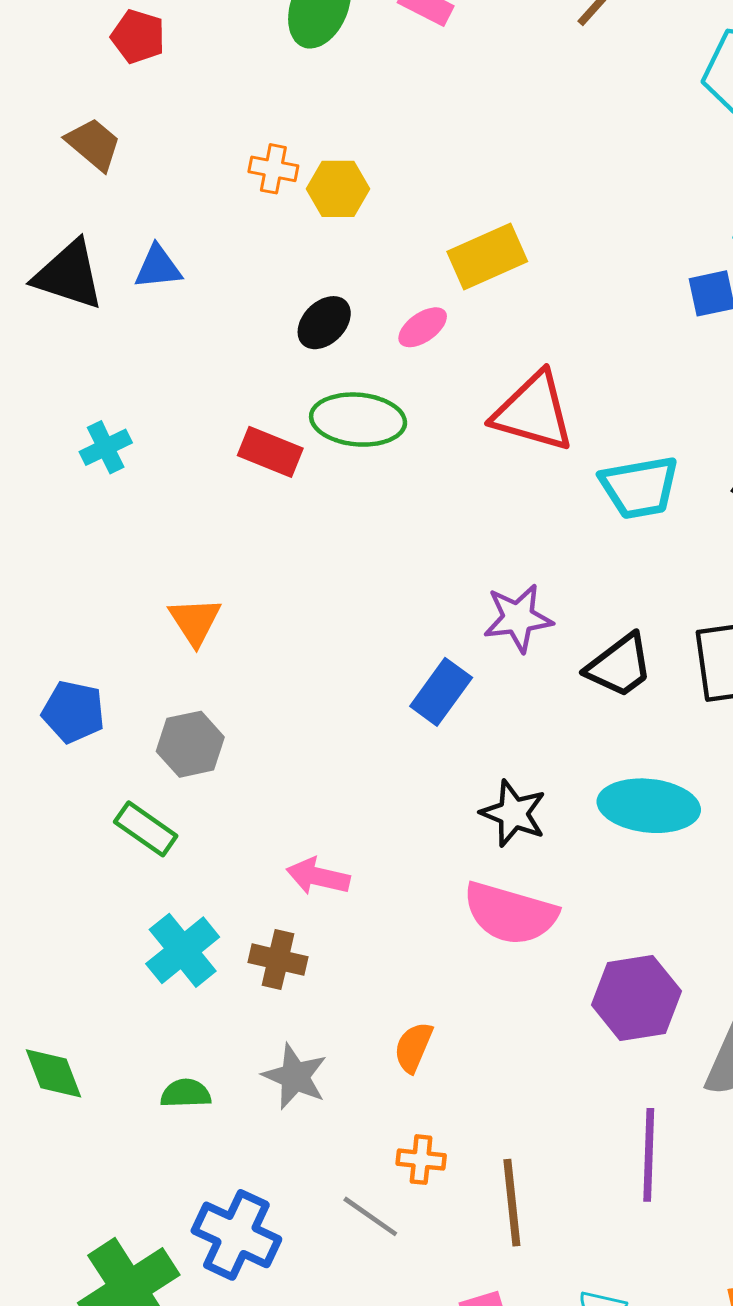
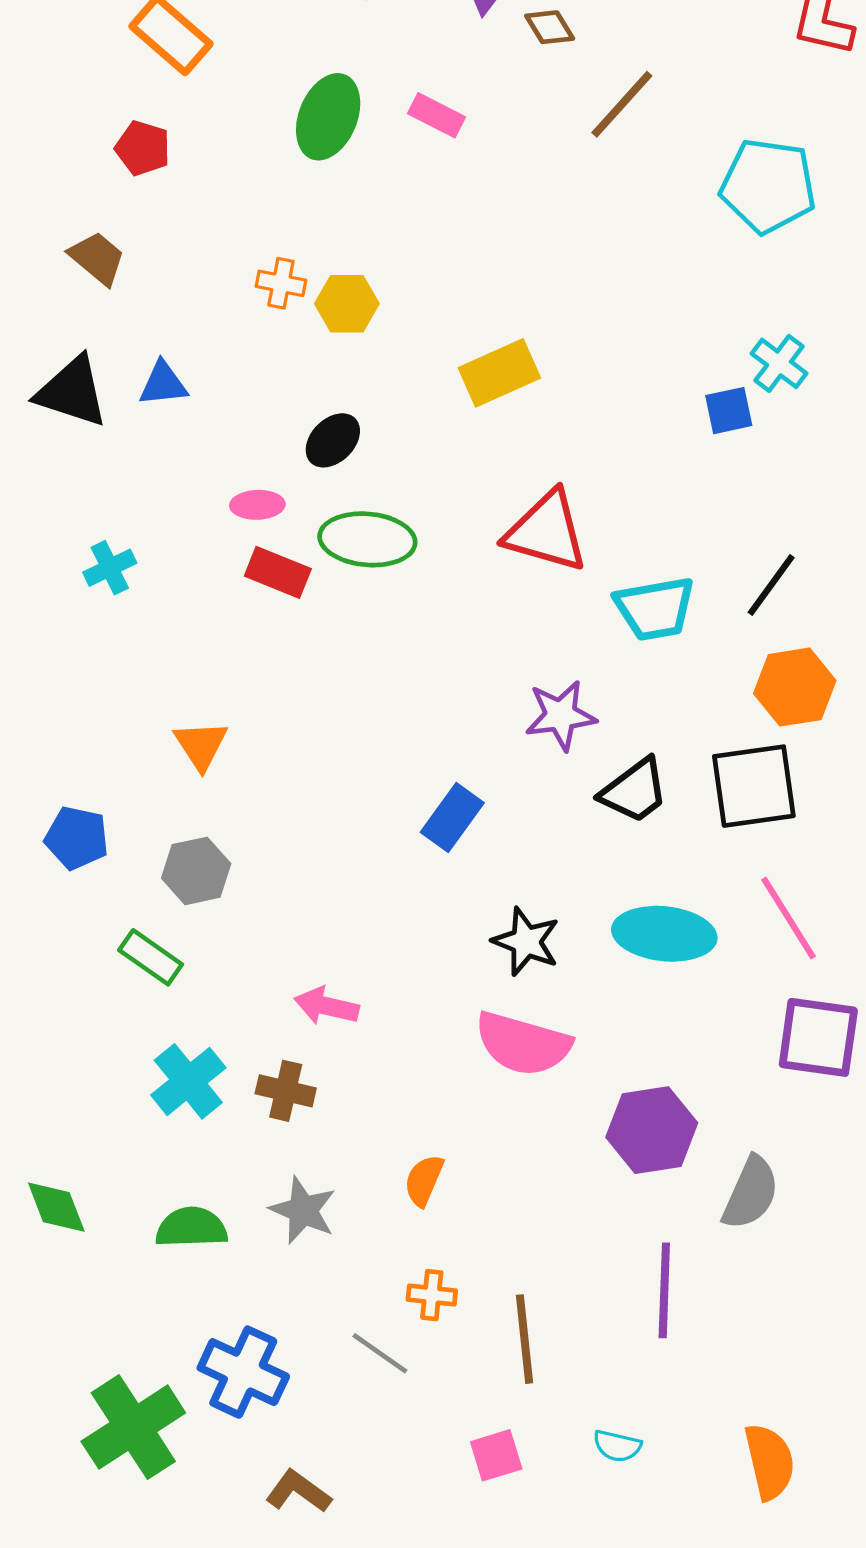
pink ellipse: (423, 327) -> (257, 505), moved, turned 33
purple star: (518, 618) -> (561, 715), moved
green semicircle: (186, 1093) -> (191, 1228), size x1.4

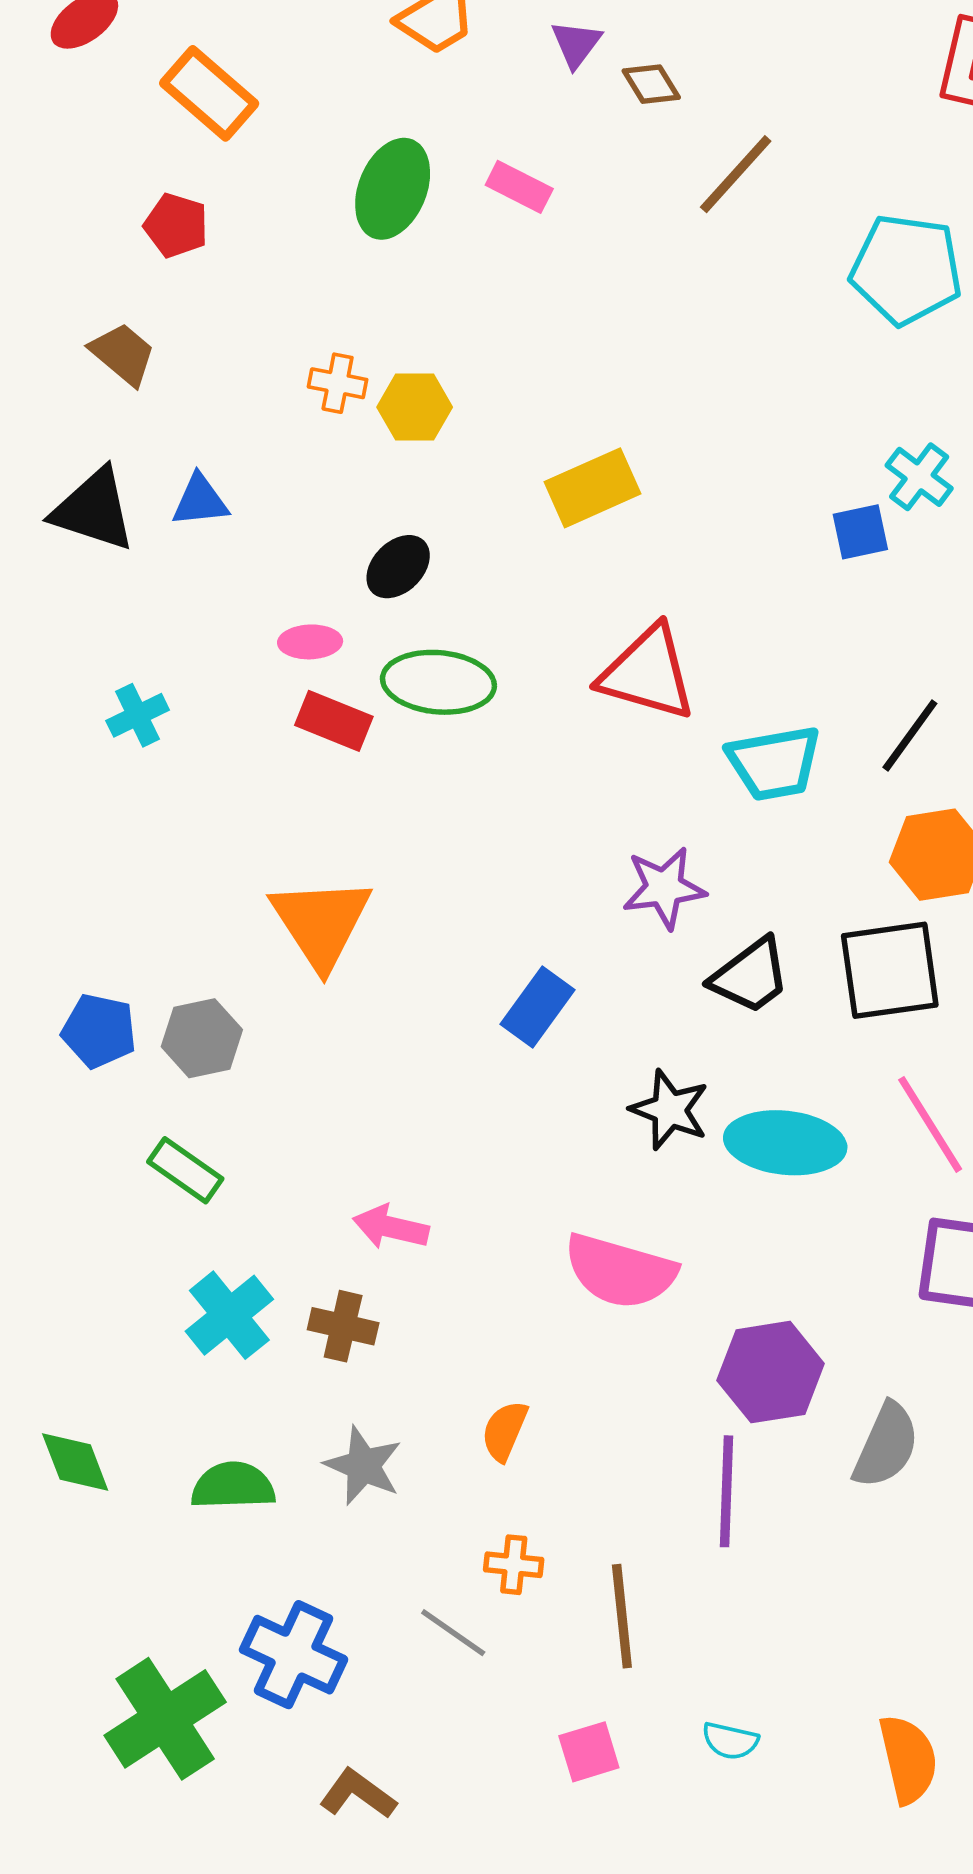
orange triangle: (201, 745) -> (321, 923), moved, size x1.6
gray hexagon: (196, 871) -> (202, 1038), moved
black star: (526, 942) -> (670, 1110), moved
purple line: (664, 1290) -> (727, 1491), moved

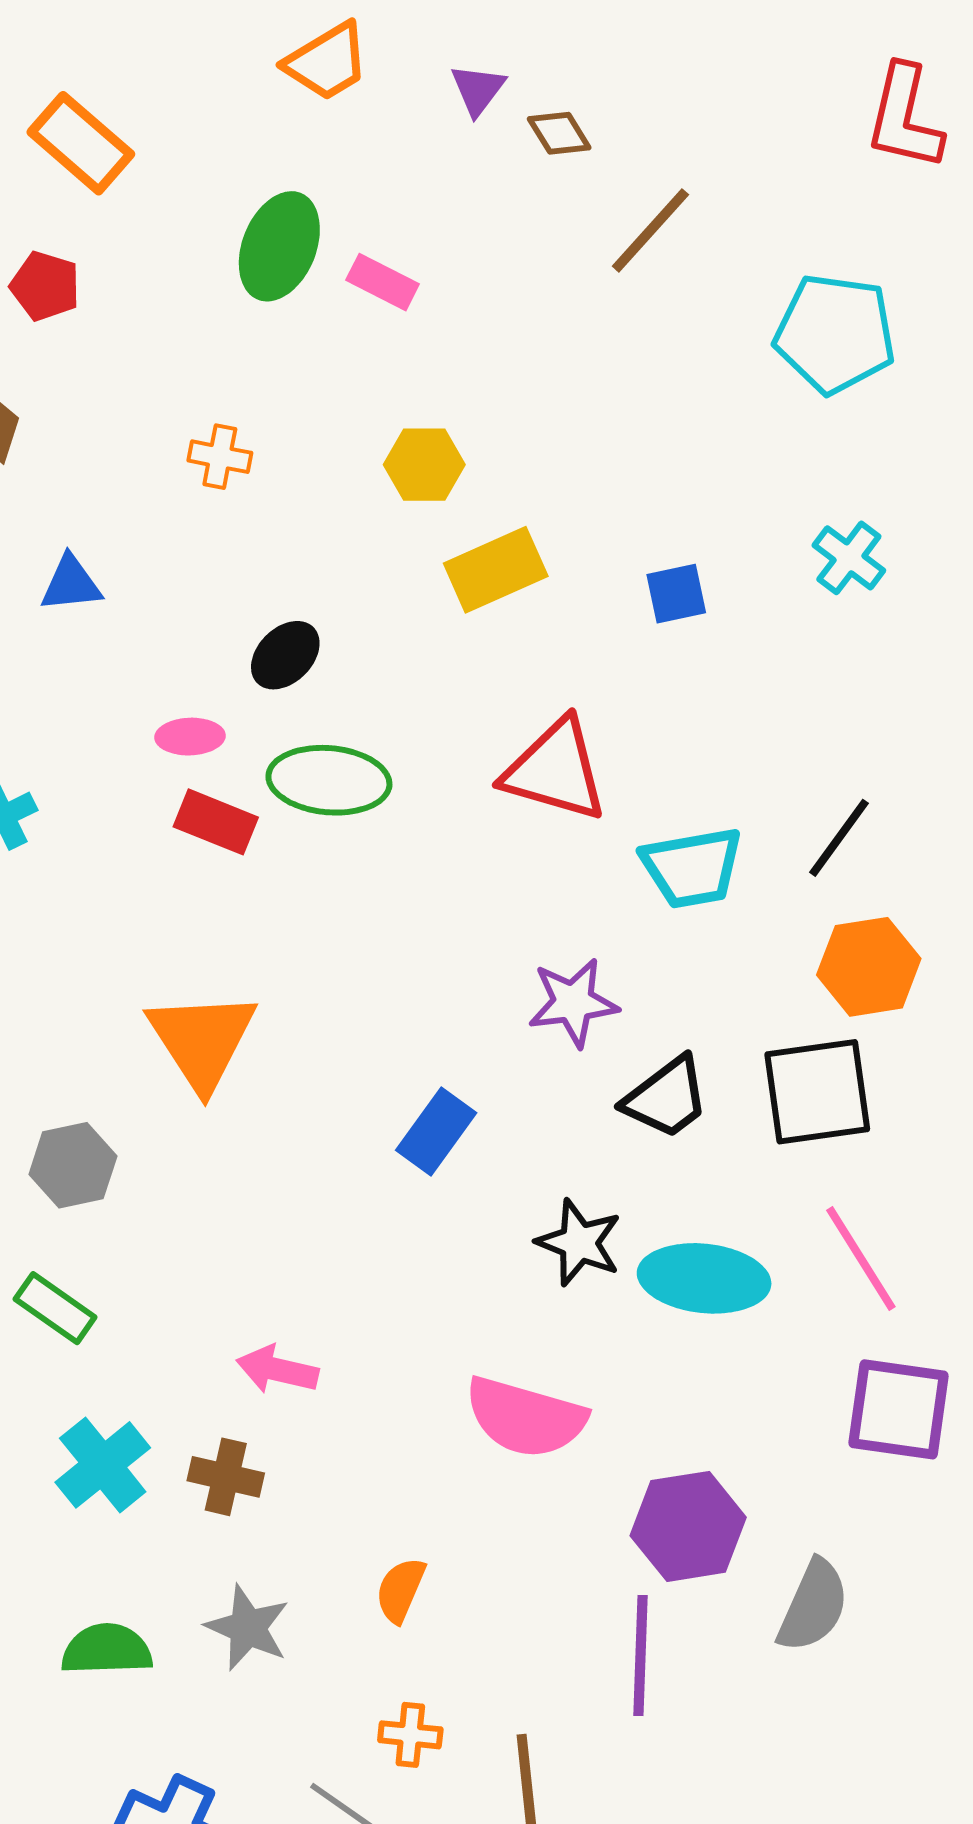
pink rectangle: (519, 187) -> (383, 282), moved
yellow hexagon: (415, 407) -> (424, 465), moved
blue square: (860, 532) -> (676, 594), moved

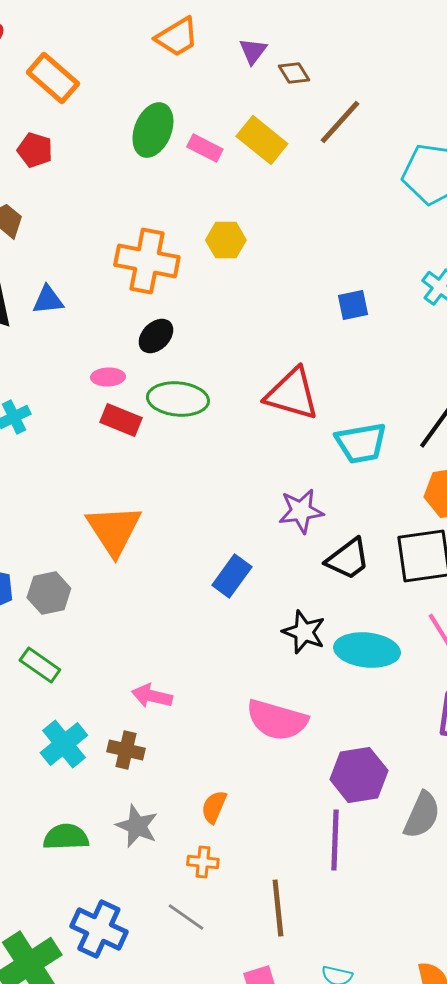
orange cross: (220, 457) -> (147, 261), moved, size x2.0
yellow rectangle: (496, 570) -> (262, 140), moved, turned 63
orange cross: (410, 1735) -> (203, 862), moved

